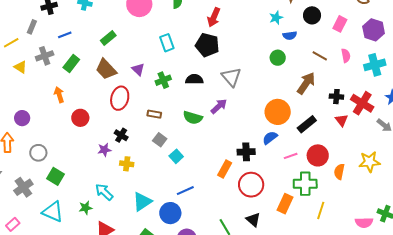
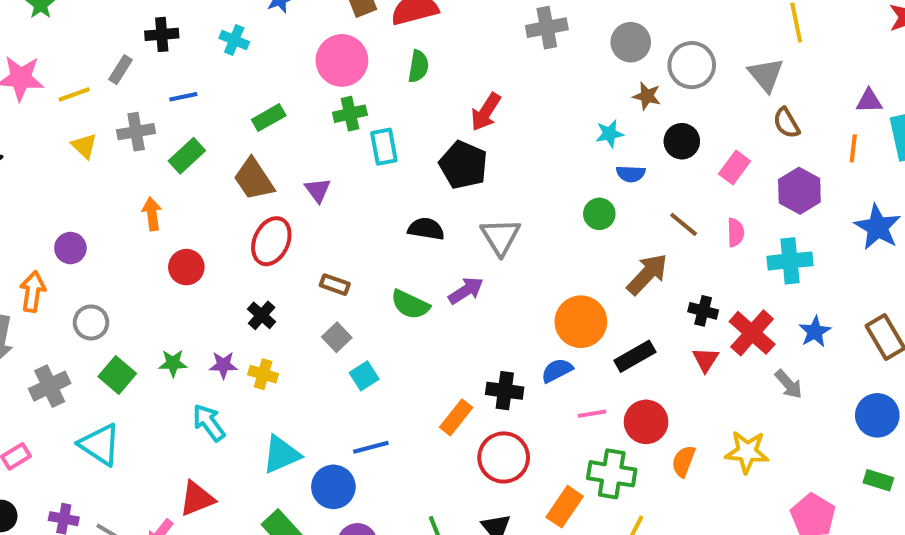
green cross: (163, 80) -> (350, 114), moved
purple star: (104, 150) -> (223, 365), moved
green star: (86, 208) -> (173, 363), moved

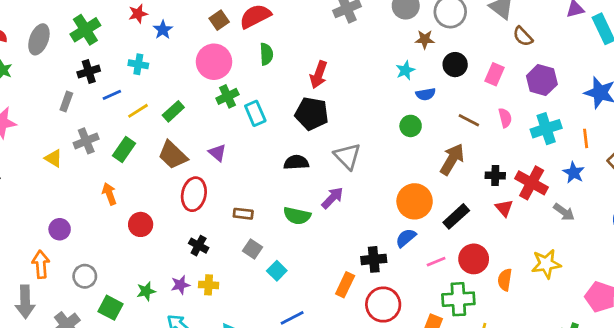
yellow line: (74, 94) -> (138, 111), moved
blue line: (183, 97) -> (112, 95), moved
orange line: (853, 148) -> (586, 138), moved

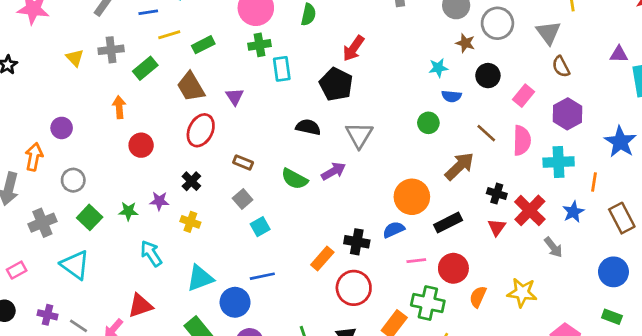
pink semicircle: (505, 118) -> (522, 140), size x1.5
purple star: (180, 285) -> (159, 201), moved

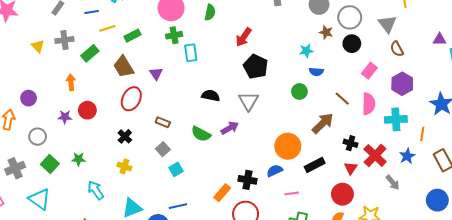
black circle: (488, 76) -> (352, 44), moved
black pentagon: (336, 84) -> (256, 67), moved
purple star: (159, 201) -> (65, 117), moved
red circle: (453, 268) -> (342, 194), moved

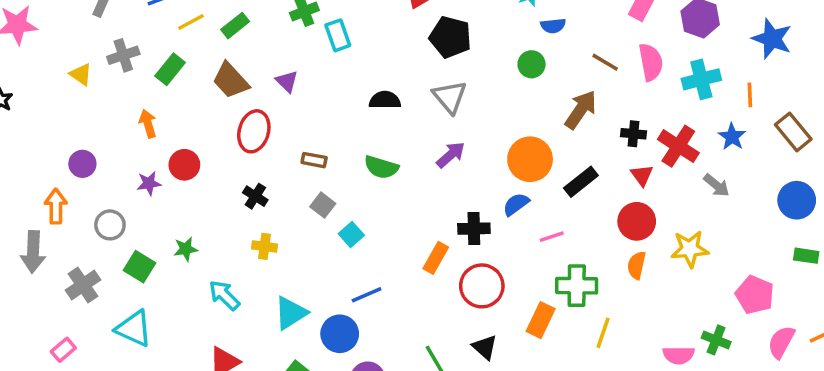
purple arrow: (230, 128) -> (451, 155), moved

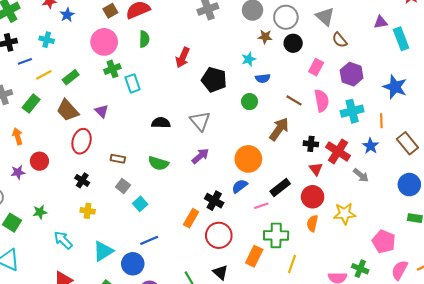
black pentagon: (450, 37) -> (214, 80), moved
black rectangle: (581, 182) -> (280, 187), moved
black cross: (474, 229) -> (214, 201), turned 30

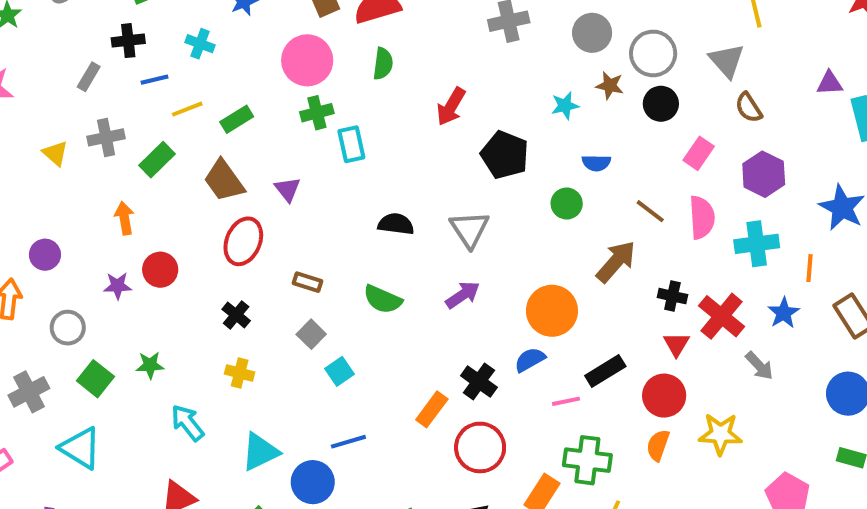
cyan star: (249, 59) -> (565, 106), moved

